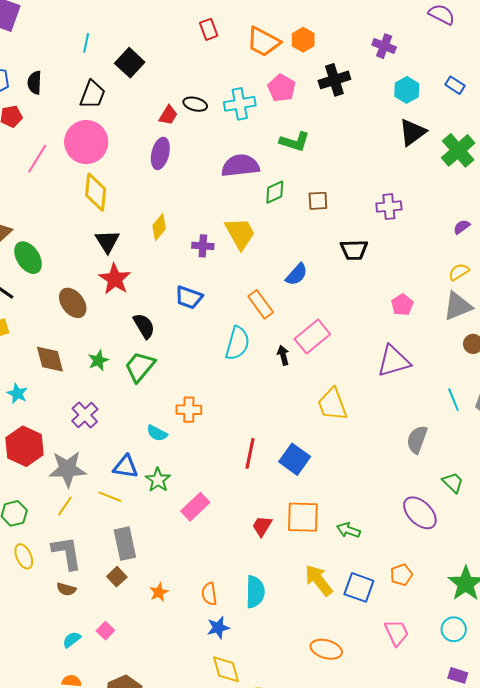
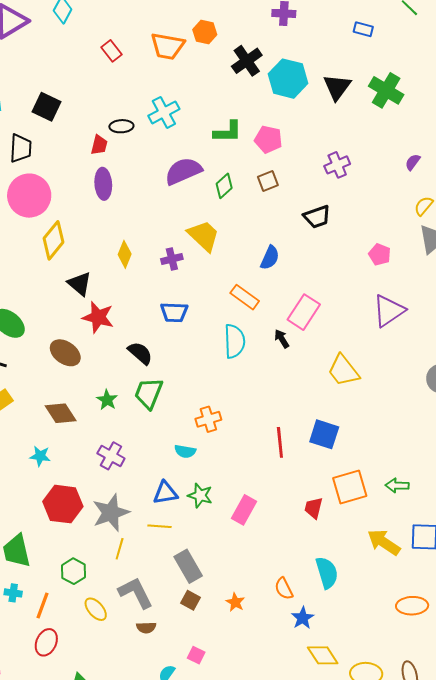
pink pentagon: (282, 88) -> (268, 139), moved
cyan hexagon: (407, 90) -> (288, 79), moved, size x1.5
yellow diamond: (96, 192) -> (53, 240), turned 51

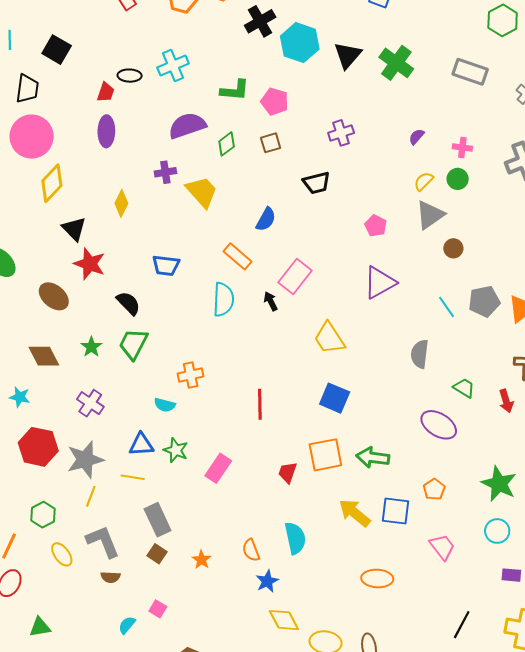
purple cross: (172, 259) -> (165, 172), moved
blue square: (324, 434) -> (335, 398), moved
green arrow: (397, 486) -> (373, 457), size x1.4

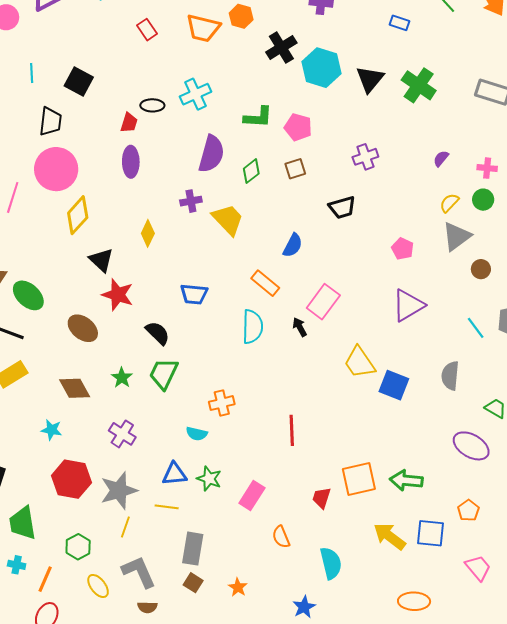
purple semicircle: (187, 126) -> (211, 154), turned 126
blue square: (335, 398) -> (394, 385), moved
gray rectangle: (158, 520) -> (193, 549), turned 36
orange semicircle: (251, 550) -> (281, 537), moved

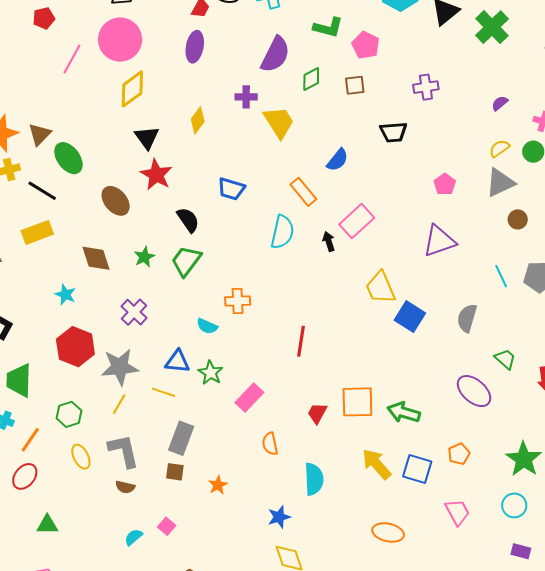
brown square: (193, 583) -> (175, 472), turned -36

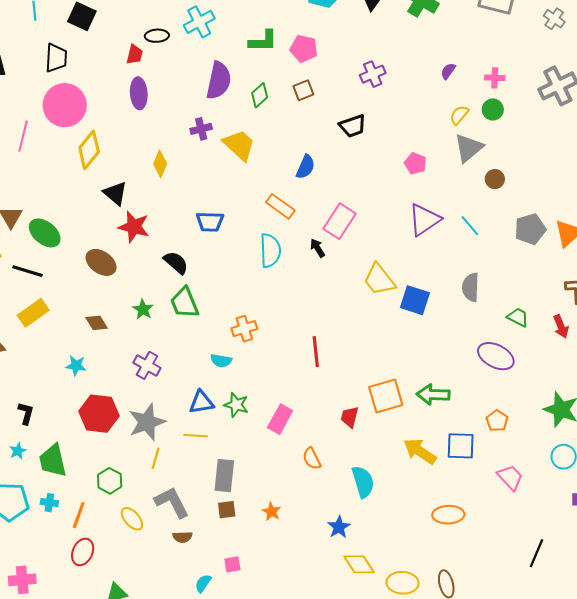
brown diamond: (96, 258) -> (97, 323), size x0.7
green trapezoid: (186, 261) -> (184, 303), turned -44
cyan line: (501, 276) -> (470, 226), moved
pink square: (167, 526) -> (232, 564), turned -36

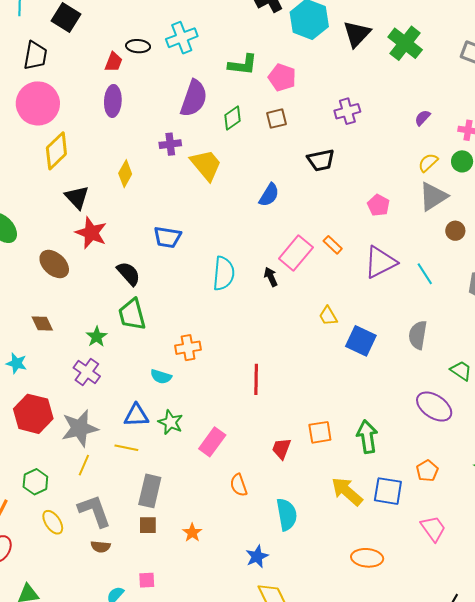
orange rectangle: (280, 206) -> (333, 245), moved, size x0.7
yellow trapezoid: (379, 280) -> (328, 316), size x0.6
green star: (143, 309) -> (97, 337), moved
green arrow: (433, 395) -> (367, 437), turned 72
orange square: (386, 396) -> (320, 432), size x0.7

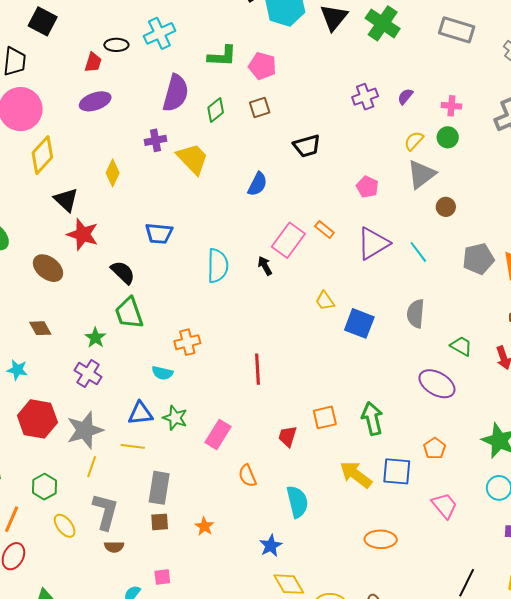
purple ellipse: (113, 101) -> (95, 101), turned 72
purple cross: (347, 111) -> (365, 97), moved
gray L-shape: (94, 511) -> (105, 511), turned 39

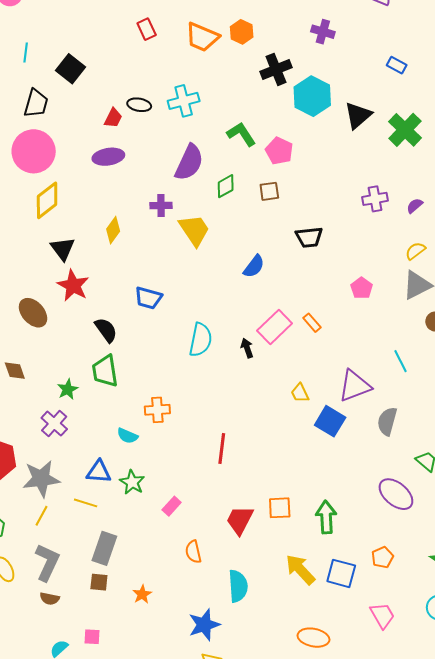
green L-shape: (222, 56) -> (241, 134), turned -136
purple triangle: (373, 244) -> (355, 386), moved
pink rectangle: (218, 435) -> (172, 506), size x0.7
red trapezoid: (288, 436) -> (240, 520), size x1.4
blue star: (271, 546) -> (204, 625), size x1.4

